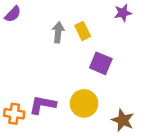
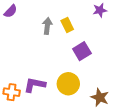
purple square: (101, 63) -> (82, 51), turned 36

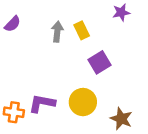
purple semicircle: (11, 11) -> (12, 24), moved

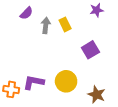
purple semicircle: (12, 24) -> (26, 13), moved
purple square: (100, 62) -> (90, 50), moved

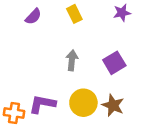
yellow rectangle: (65, 24) -> (74, 14), moved
gray arrow: (46, 25) -> (72, 60), moved
brown star: (97, 95) -> (113, 105), moved

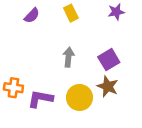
brown star: (113, 105) -> (108, 86), moved
orange cross: (14, 113) -> (13, 88), moved

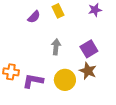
purple semicircle: (32, 16) -> (34, 17), moved

